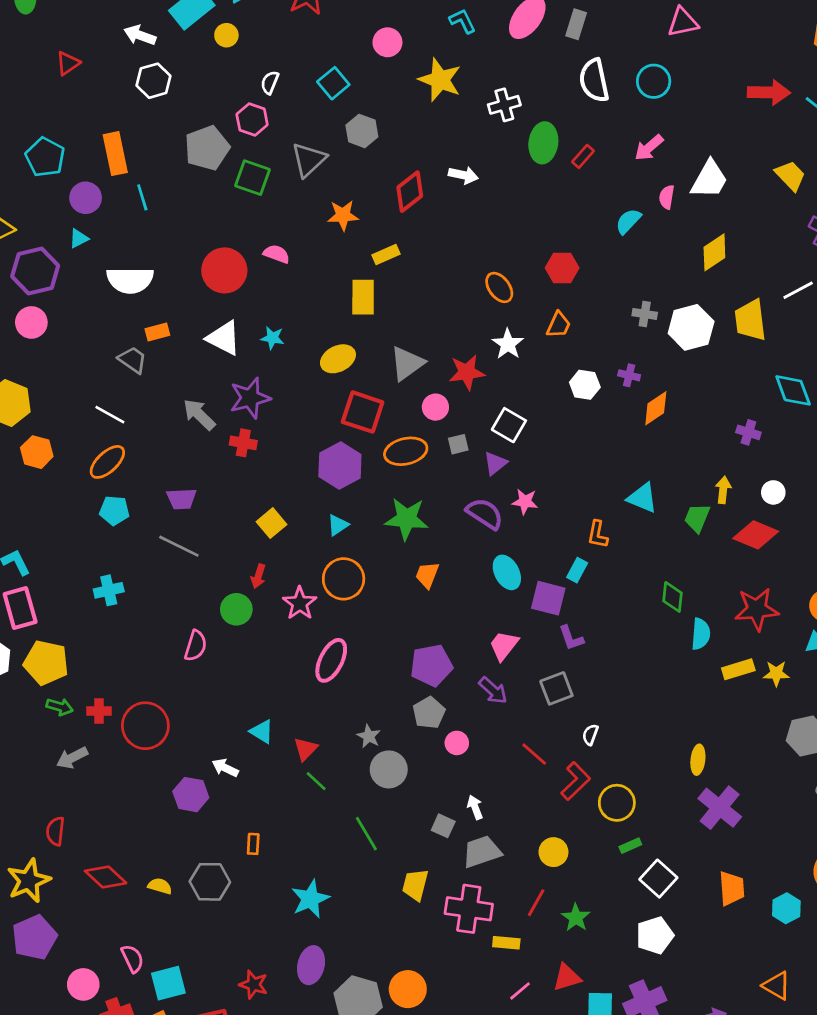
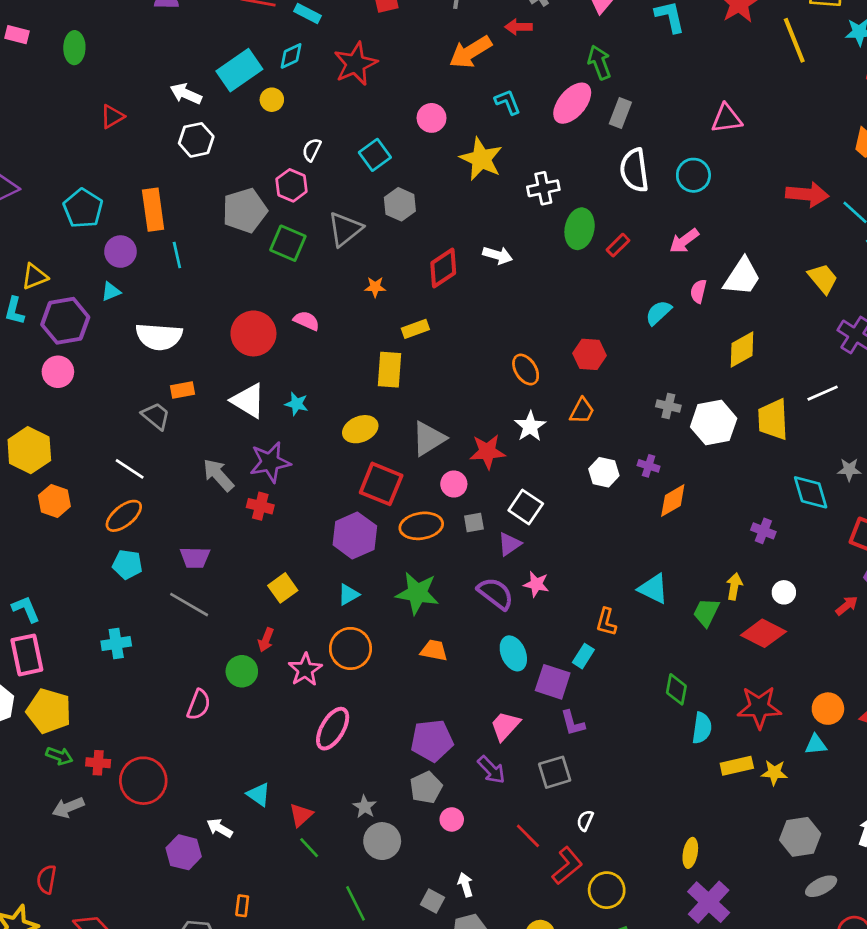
orange star: (343, 215) -> (375, 287), size x0.7
orange trapezoid: (427, 575) -> (434, 650), turned 76

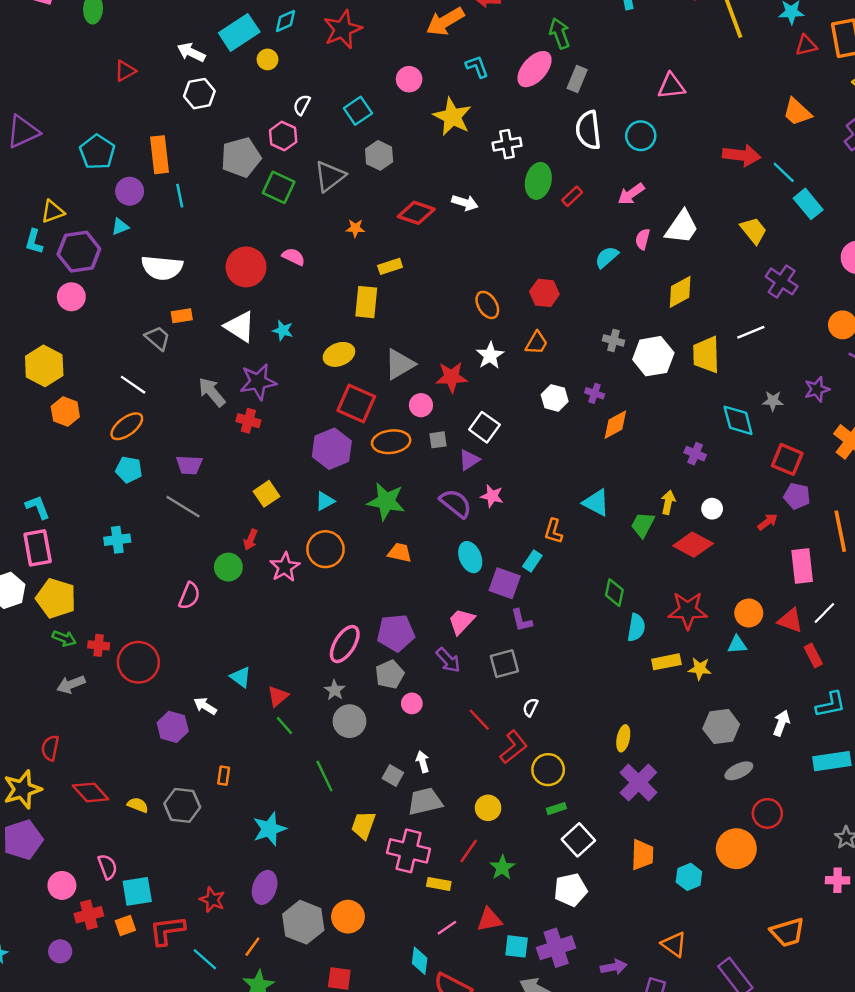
red diamond: (443, 268) -> (416, 213), turned 51
pink ellipse: (333, 729) -> (345, 644), moved

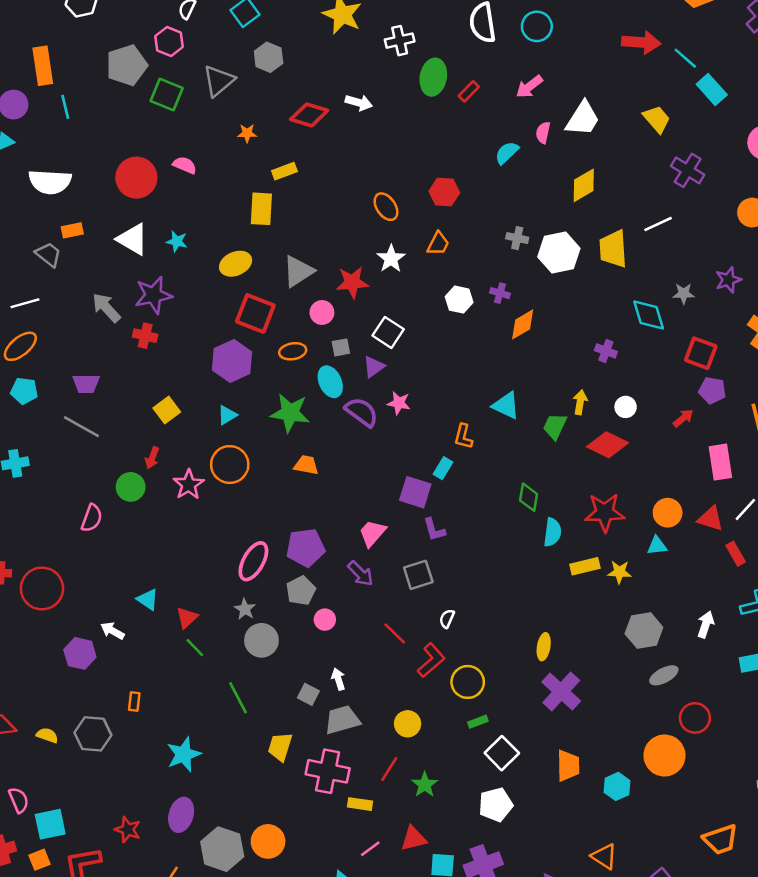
white line: (133, 385) -> (25, 303), turned -48
orange ellipse: (391, 442) -> (293, 351), size x0.7
cyan ellipse: (470, 557) -> (330, 382), moved

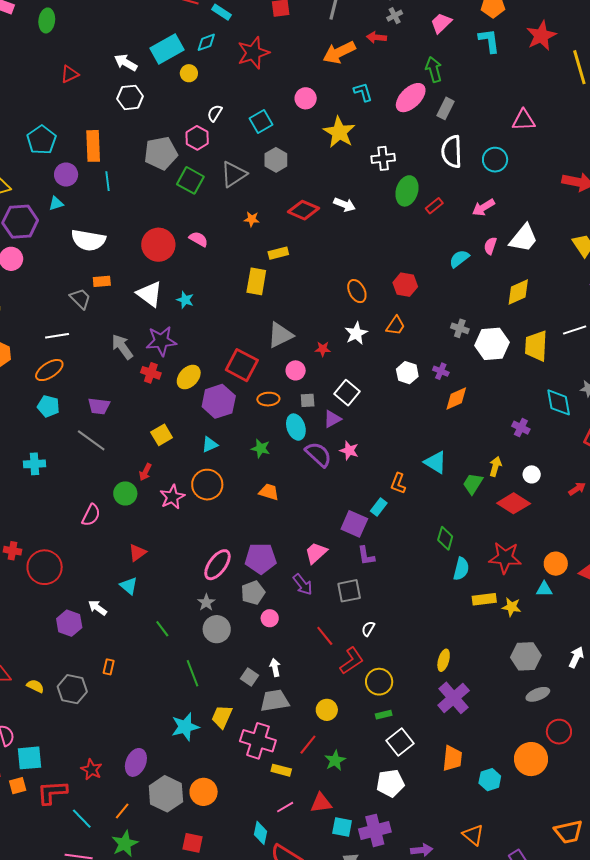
yellow ellipse: (236, 264) -> (189, 377), moved, turned -30
red star: (352, 282) -> (323, 349), size x0.6
green star: (290, 413) -> (261, 448), size x0.6
red triangle: (187, 618) -> (137, 553), moved
cyan star: (184, 754) -> (185, 727), moved

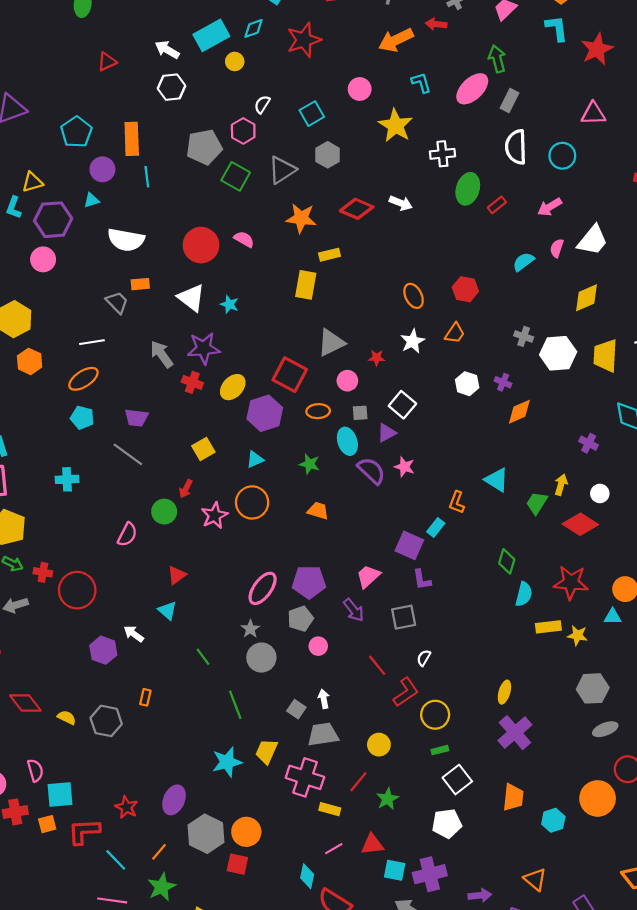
red star: (541, 36) -> (597, 49), moved
orange star: (252, 219) -> (301, 218), size x1.8
red square: (192, 843) -> (237, 864), moved

